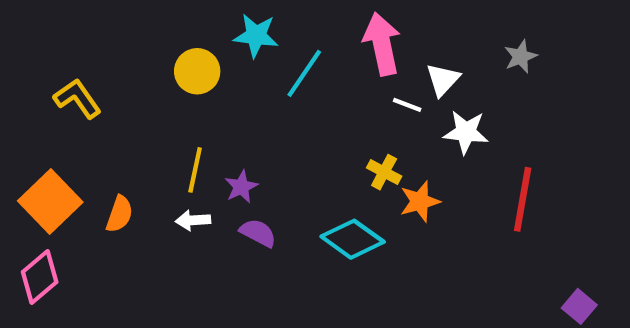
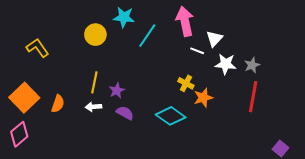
gray star: (521, 57) -> (252, 65), moved

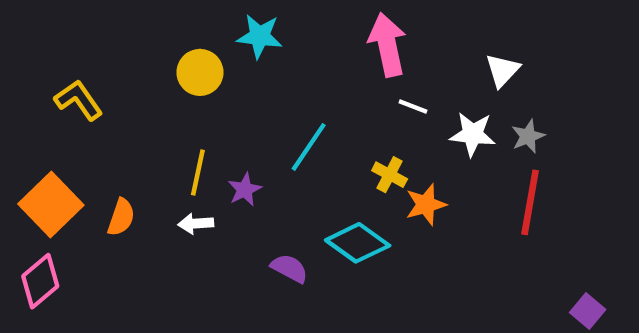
cyan line: (147, 36) -> (309, 147), moved
white triangle: (214, 39) -> (502, 70), moved
purple semicircle: (125, 113) -> (289, 268), moved

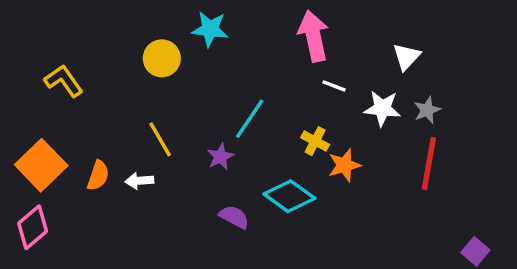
yellow line: (198, 173) -> (160, 139), turned -42
purple star: (245, 190) -> (220, 157), moved
white arrow: (196, 224) -> (139, 181), moved

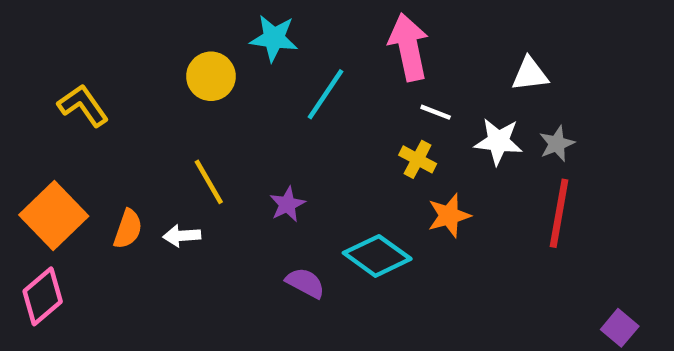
white triangle: (406, 57) -> (530, 74), turned 40
cyan line: (250, 119) -> (326, 94), moved
yellow cross: (315, 141) -> (418, 159), moved

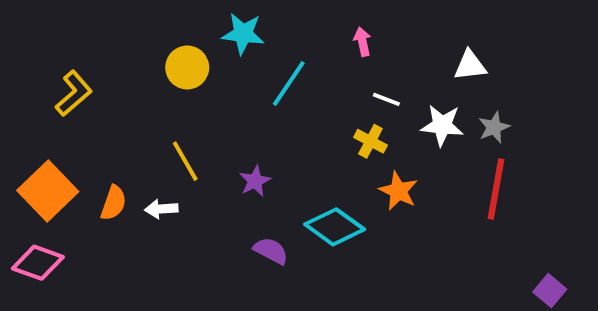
pink arrow: (409, 47) -> (362, 42), size x0.5
yellow L-shape: (83, 105) -> (74, 93), turned 84
orange star: (449, 216) -> (398, 191), turned -30
pink diamond: (43, 296) -> (38, 263), turned 60

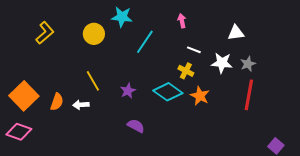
yellow L-shape: (74, 93) -> (45, 33), moved
cyan diamond: (335, 227) -> (168, 92), moved

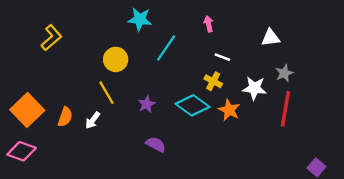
yellow circle: (94, 34) -> (116, 59), moved
white star: (222, 63) -> (254, 88), moved
white arrow: (81, 105) -> (93, 120), turned -49

